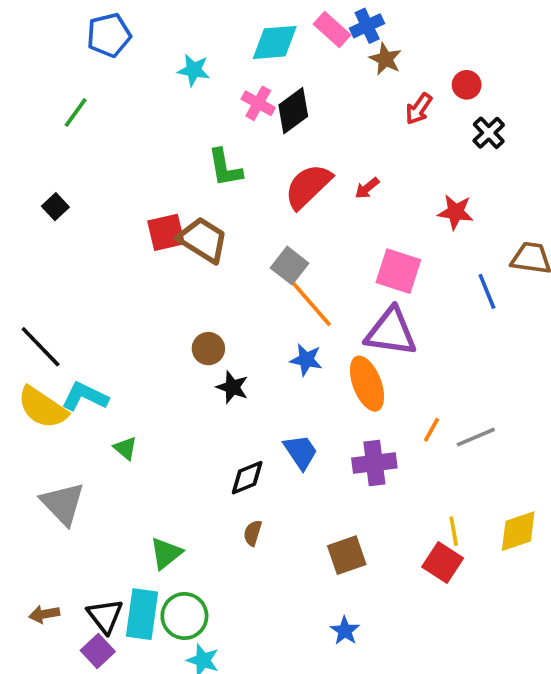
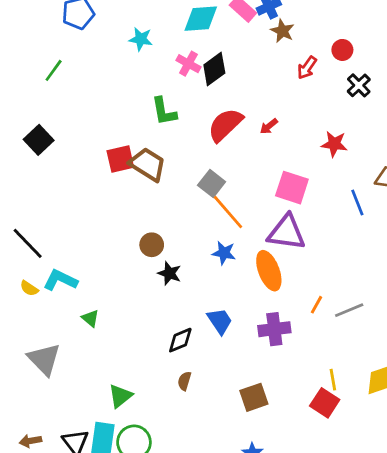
black square: (55, 207) -> (39, 140), size x1.5
yellow semicircle: (42, 408) -> (29, 288), size x0.5

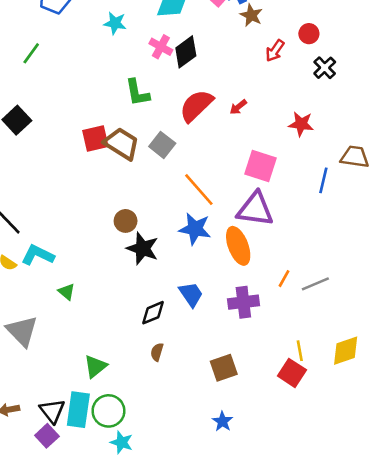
gray square: (212, 183) -> (162, 145), moved
blue line: (357, 203) -> (323, 180), turned 35
blue star: (224, 253) -> (195, 229), size x1.4
black star: (169, 273) -> (143, 248), size x1.4

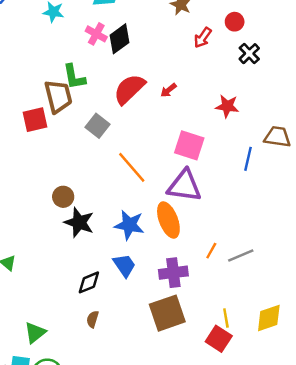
brown trapezoid: (122, 144) -> (58, 96), moved, turned 44
blue star: (195, 229) -> (129, 225), moved
brown square: (224, 368) -> (167, 313), moved, size x1.4

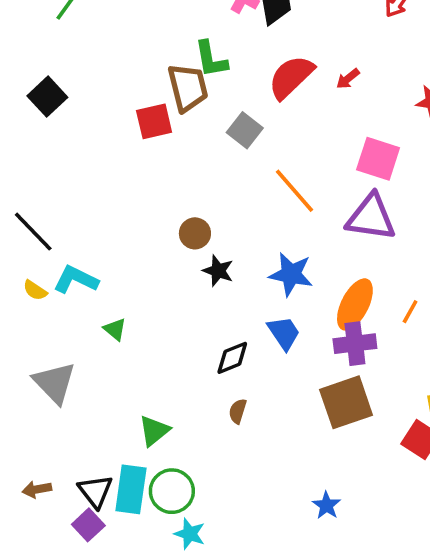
orange ellipse: (168, 220) -> (355, 304), moved, turned 48
black star: (79, 222) -> (218, 271), size x0.7

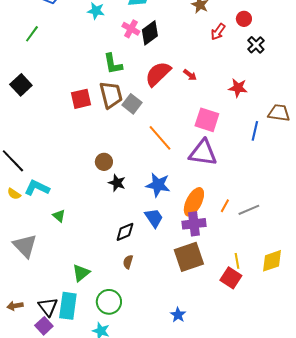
red arrow: (348, 79) -> (190, 75), turned -104
brown trapezoid: (188, 88) -> (111, 95), moved
green circle: (172, 491) -> (109, 302), moved

